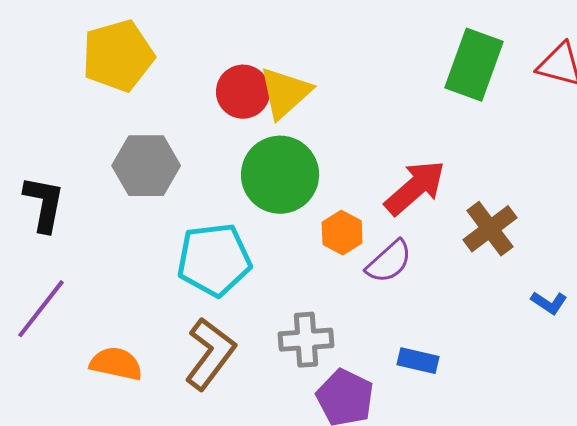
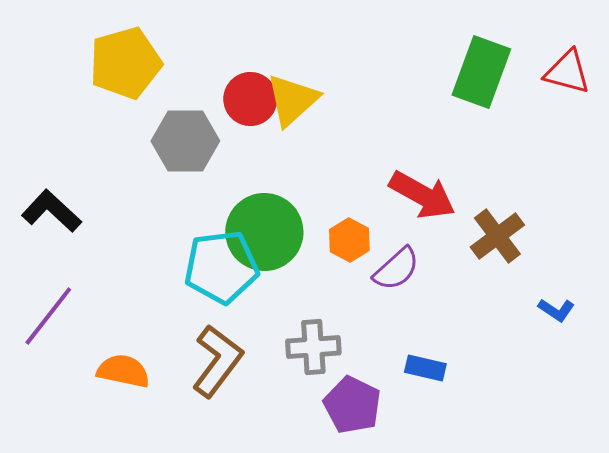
gray hexagon: (146, 166) -> (185, 141), moved
green circle: (280, 175) -> (264, 232), moved
red arrow: (415, 188) -> (422, 195), turned 70
black L-shape: (44, 204) -> (51, 211), turned -58

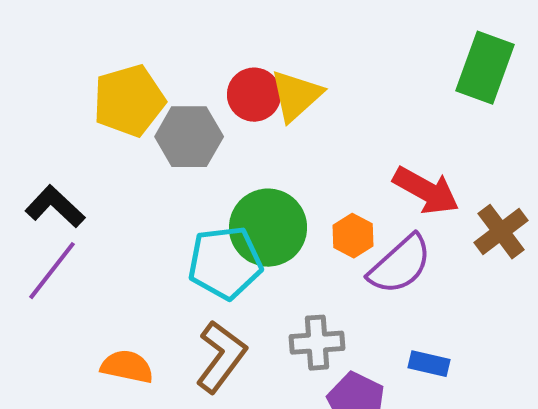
yellow pentagon: (125, 63) -> (129, 101), moved
purple semicircle: (396, 269) -> (400, 265), size x1.4
purple line: (48, 316) -> (52, 271), moved

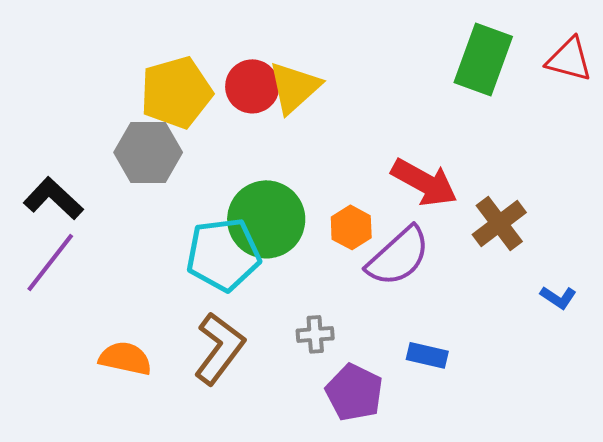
yellow pentagon: (129, 101) -> (176, 92), moved
gray hexagon: (189, 137) -> (148, 152), moved
gray cross: (317, 343) -> (315, 334), size x0.7

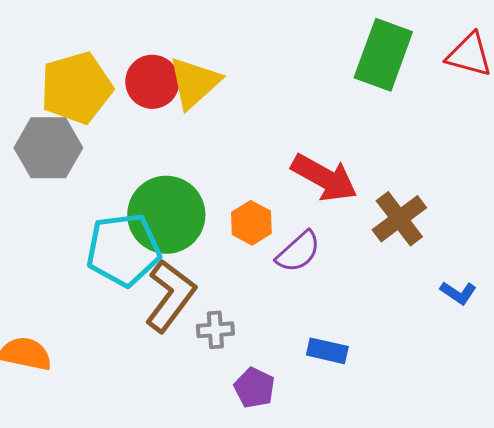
purple semicircle: (398, 256) -> (298, 252), size x0.7
brown L-shape: (219, 348) -> (170, 296), moved
purple pentagon: (354, 392) -> (254, 388), size x0.7

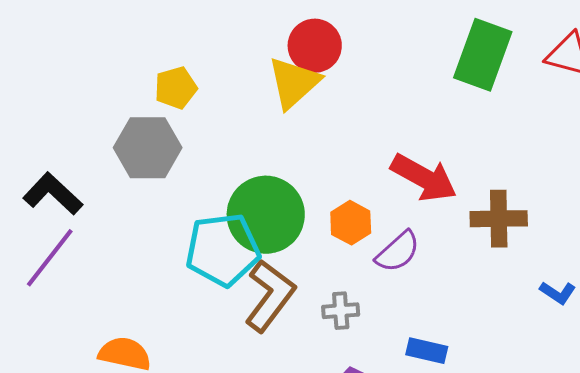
red circle: (152, 82) -> (315, 46), moved
yellow pentagon: (76, 88) -> (176, 88), size x0.6
brown cross: (399, 219) -> (499, 219), turned 36
gray cross: (215, 330) -> (341, 311), moved

